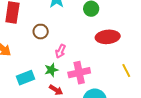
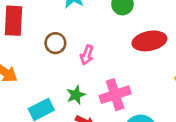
pink arrow: (61, 51) -> (87, 55), moved

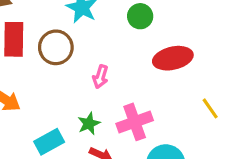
brown circle: (55, 43) -> (56, 47), moved, size x1.4

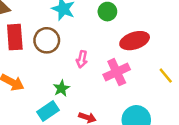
pink cross: (135, 122) -> (117, 72), moved
green star: (89, 124) -> (61, 88), moved

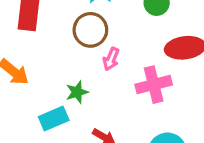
brown circle: (47, 40) -> (90, 30), moved

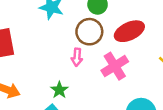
brown circle: (90, 30) -> (89, 32), moved

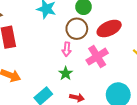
green star: (59, 90) -> (66, 73), moved

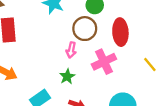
red ellipse: (109, 28) -> (120, 32), turned -75

